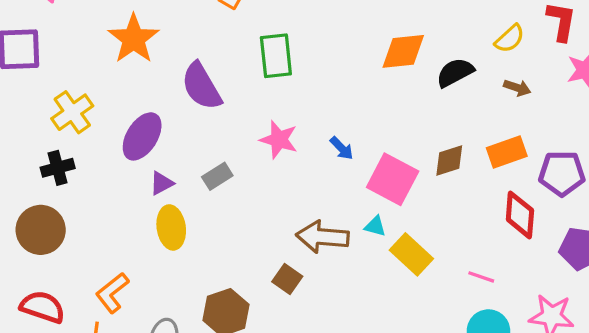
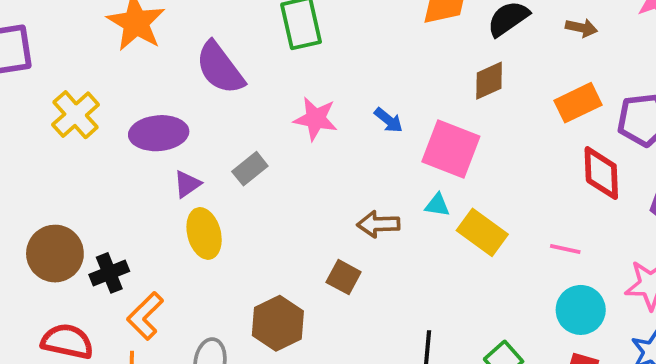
purple ellipse: (142, 136) -> (159, 133), turned 60
brown diamond: (449, 161) -> (489, 81), moved
black cross: (58, 168) -> (109, 273), moved
brown arrow: (323, 237) -> (378, 224), size x0.7

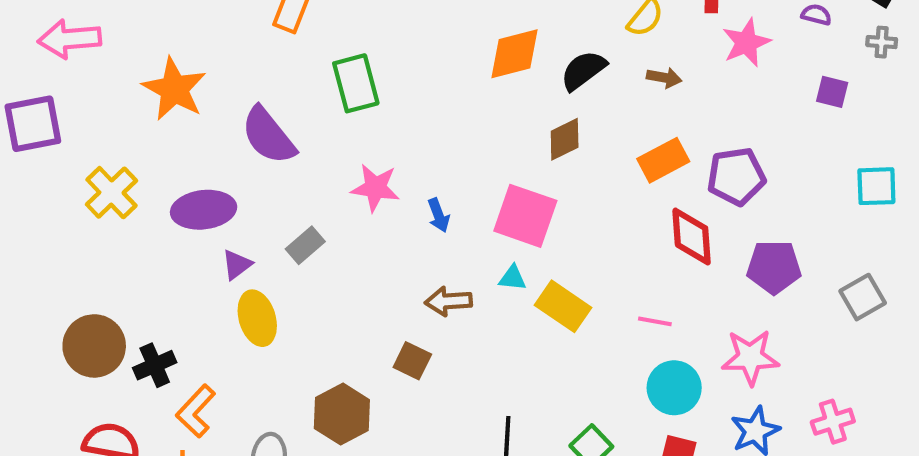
blue arrow: (389, 120) -> (439, 215), moved, turned 32

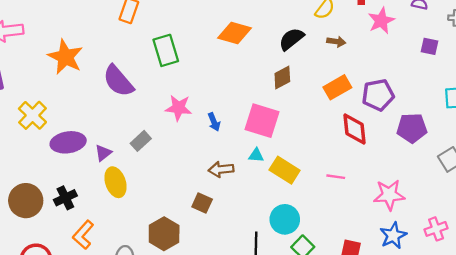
orange diamond: (515, 54) -> (234, 33), moved, turned 32
purple ellipse: (204, 210) -> (68, 142), moved
purple pentagon: (774, 267) -> (412, 128), moved
black cross: (155, 365) -> (65, 198), moved
cyan circle: (674, 388) -> (285, 219), moved

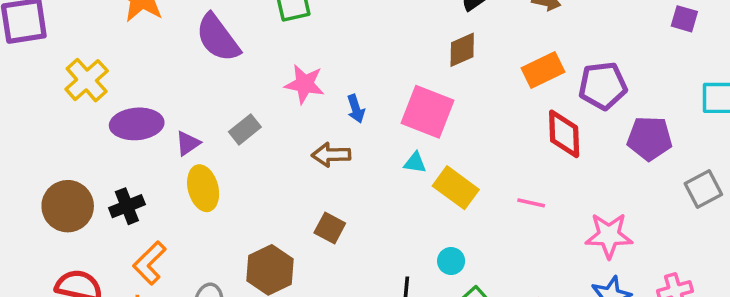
brown arrow: (221, 169) -> (331, 155), moved
cyan circle: (285, 219) -> (451, 261), size x0.6

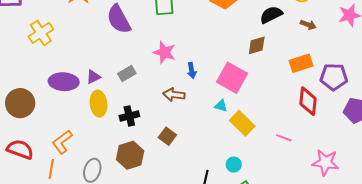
purple ellipse: (137, 124) -> (64, 82), moved
black cross: (127, 206) -> (129, 116), moved

